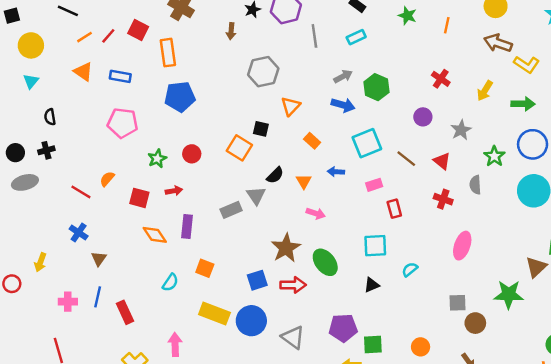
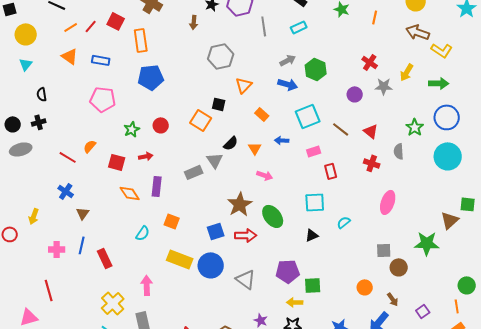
gray star: (461, 130) -> (384, 86), moved, turned 30
orange circle: (421, 347) -> (365, 287), moved

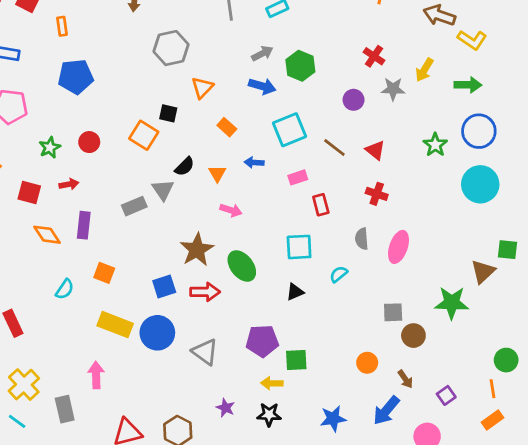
orange rectangle: (141, 40) -> (62, 26), size x0.6
gray semicircle: (399, 151) -> (362, 239), moved
pink arrow: (147, 285) -> (96, 375), moved

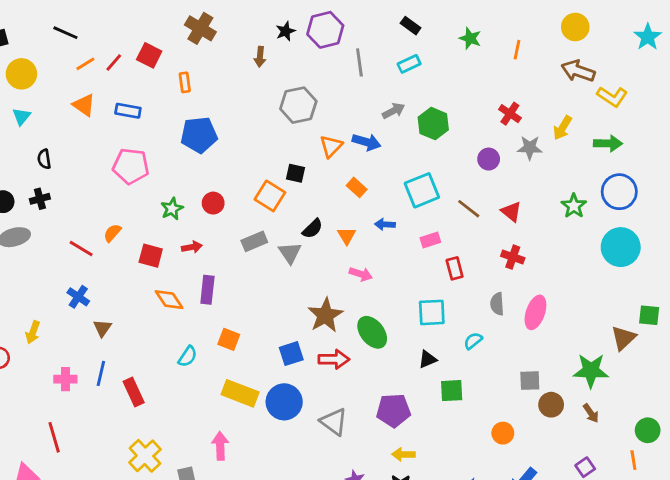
blue arrow: (262, 86) -> (366, 142), moved
gray rectangle: (134, 206) -> (254, 241), moved
green square: (296, 360) -> (452, 391), moved
brown arrow: (405, 379) -> (591, 413), moved

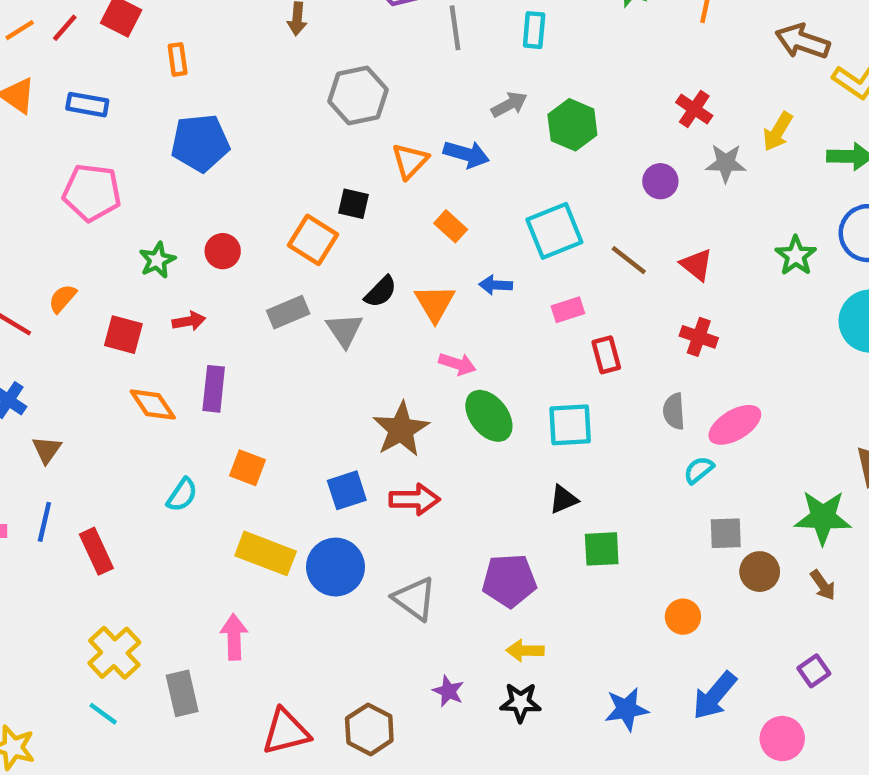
cyan rectangle: (409, 64) -> (534, 30), turned -60
orange triangle: (347, 236) -> (435, 303), size x1.4
pink ellipse: (535, 312) -> (735, 425), turned 40
green ellipse: (372, 332) -> (489, 416), moved
cyan semicircle: (473, 341) -> (699, 470), moved

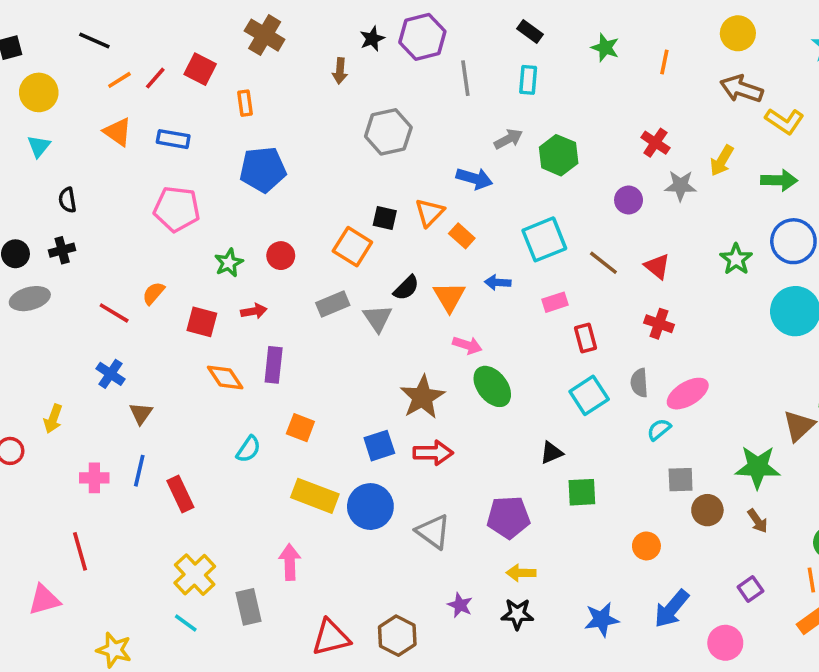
orange triangle: (410, 161) -> (430, 213), moved
cyan square: (570, 425) -> (589, 395), moved, turned -30

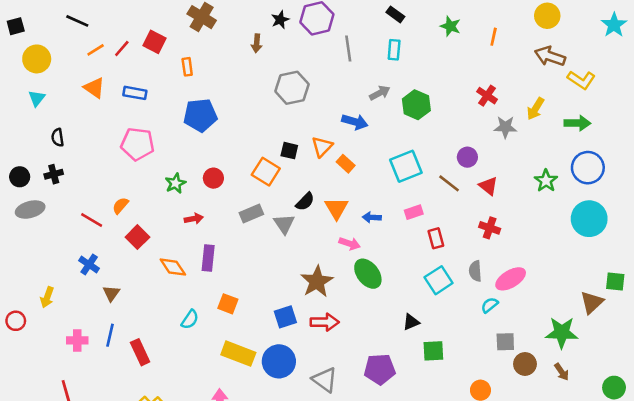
purple circle: (629, 200) -> (467, 157), moved
blue arrow: (498, 282) -> (372, 217), moved
red square: (202, 322) -> (137, 237), moved, turned 30

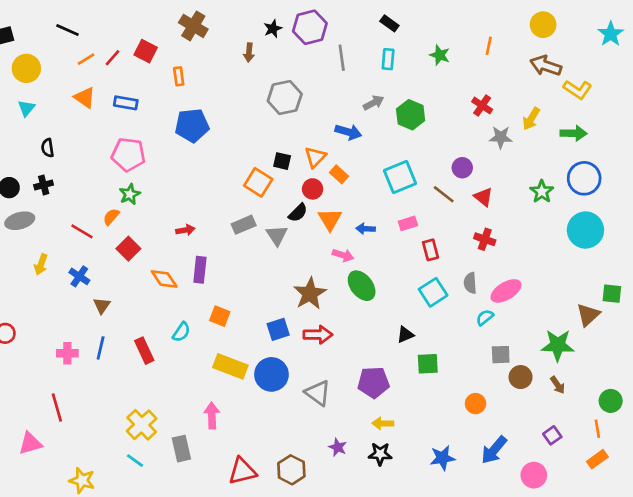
green star: (450, 26) -> (440, 55), moved
red circle: (213, 178) -> (313, 189), moved
green star: (175, 183) -> (130, 194), moved
yellow arrow: (47, 297) -> (41, 264), moved
red rectangle: (140, 352) -> (144, 351), moved

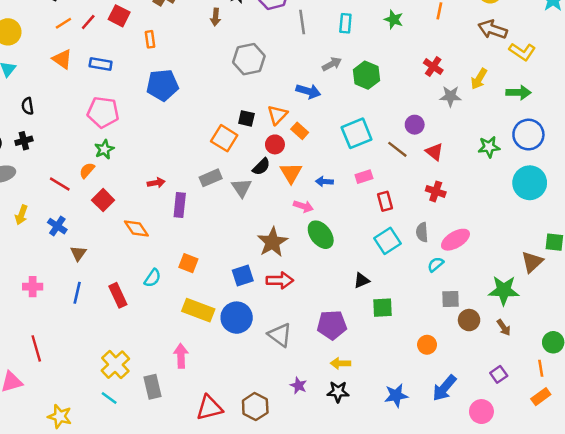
green star: (542, 192) -> (489, 147), turned 30
purple rectangle: (200, 270) -> (180, 205), moved
pink cross: (67, 353) -> (33, 287), moved

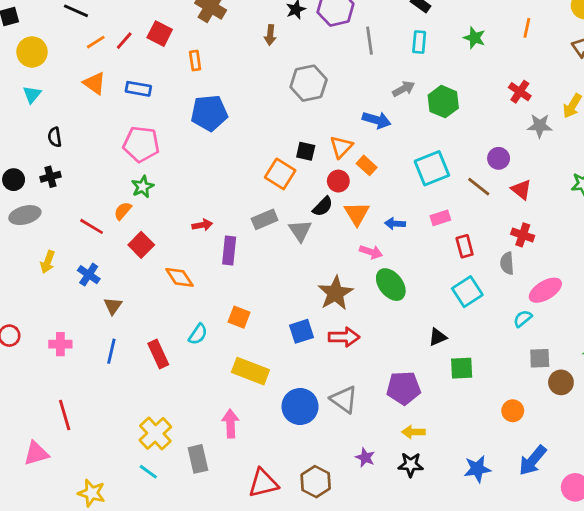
gray semicircle: (422, 232) -> (507, 263), moved
blue circle: (237, 318) -> (300, 406), moved

